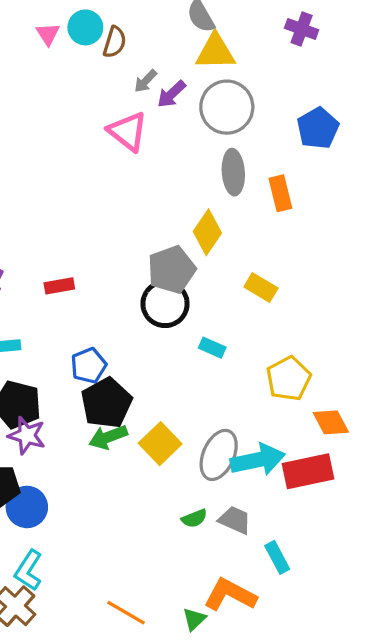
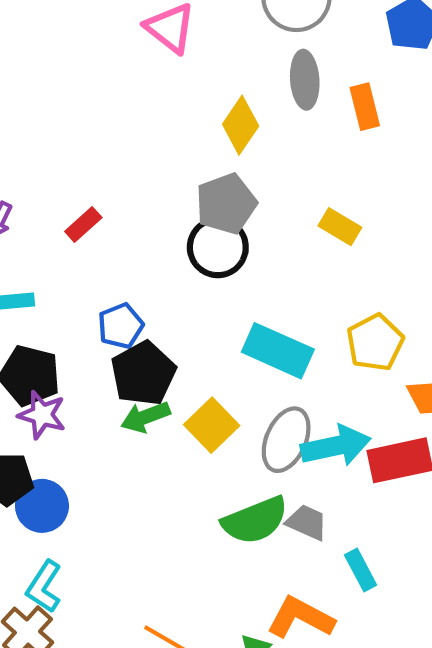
yellow diamond: (207, 232) -> (241, 125), moved
red rectangle: (59, 286) -> (83, 225), turned -32
cyan rectangle: (212, 348) -> (278, 351), moved, size x2.0
green semicircle: (194, 518) -> (255, 520), size x2.0

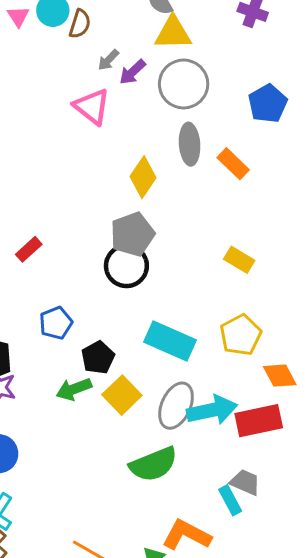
orange rectangle: (365, 107) -> (233, 164), turned -32
yellow rectangle: (340, 227) -> (239, 260), moved
black pentagon: (143, 373) -> (98, 358), moved, size x0.7
gray trapezoid: (307, 522) -> (245, 482), moved

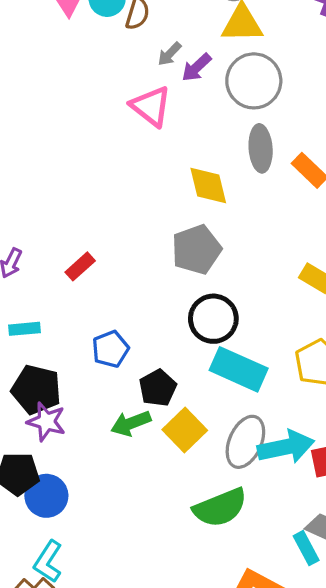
yellow diamond: (143, 177) -> (208, 185), turned -48
black circle: (126, 266) -> (213, 319), moved

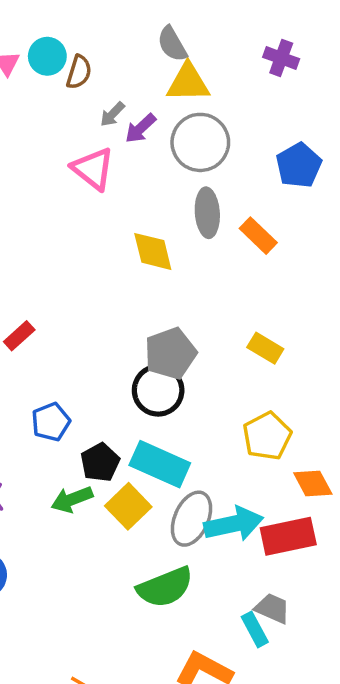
gray pentagon: (196, 250) -> (170, 353), moved
cyan rectangle: (239, 369) -> (160, 464), moved

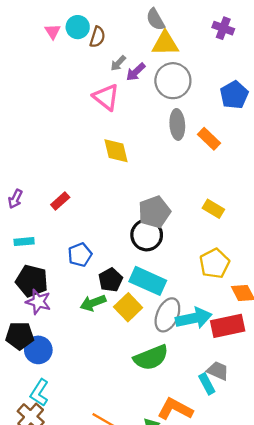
yellow diamond: (153, 251) -> (116, 151), moved

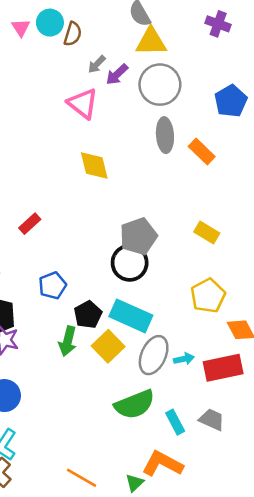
green arrow: (93, 303) -> (68, 341), turned -55
cyan arrow: (194, 318) -> (184, 359), size x0.5
cyan rectangle: (207, 384) -> (175, 422), moved

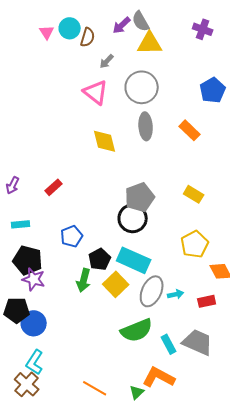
purple arrow: (117, 74) -> (122, 25), moved
gray circle: (160, 85) -> (142, 87), moved
gray ellipse: (165, 135) -> (146, 126), moved
red rectangle: (223, 368) -> (207, 301), size x0.6
gray trapezoid: (212, 420) -> (198, 342), size x1.5

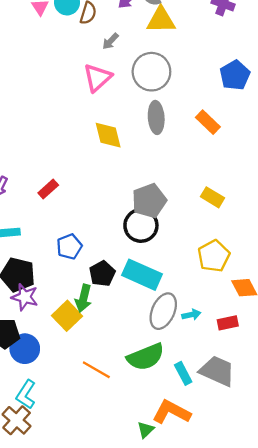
pink triangle: (96, 92) -> (97, 78), turned 40
yellow square: (116, 284) -> (67, 316), moved
orange line: (95, 388) -> (96, 370), moved

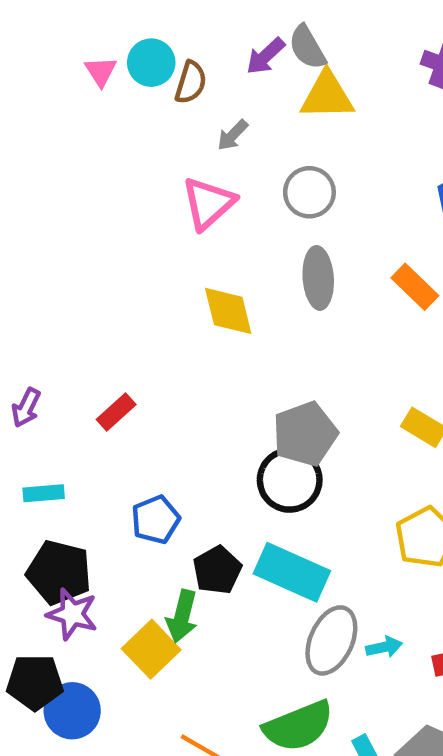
gray circle: (151, 72) -> (309, 192), size x0.7

